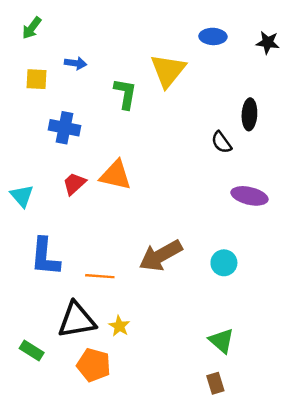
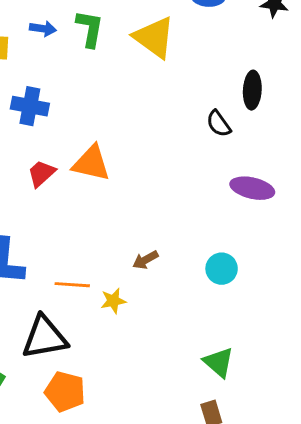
yellow triangle: (168, 71) -> (154, 37), turned -33
green L-shape: (125, 94) -> (90, 29), moved
brown arrow: (161, 256) -> (145, 260), size x0.5
yellow star: (119, 326) -> (113, 301), moved, turned 30

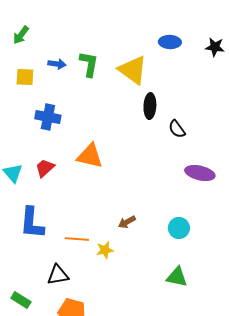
black ellipse: (252, 90) -> (150, 106), moved
red trapezoid: (42, 173) -> (45, 168), moved
black triangle: (44, 337) -> (58, 275), size x0.7
green triangle: (219, 362) -> (177, 277), moved, turned -30

